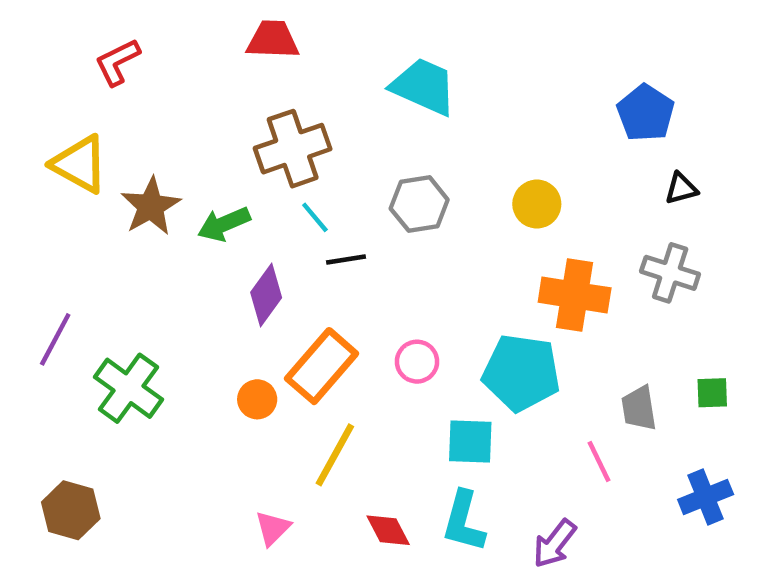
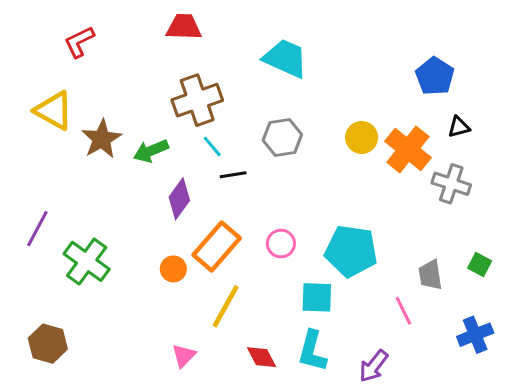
orange cross: (575, 295) -> (408, 149), moved, turned 30
green square: (712, 393) -> (480, 264), turned 30

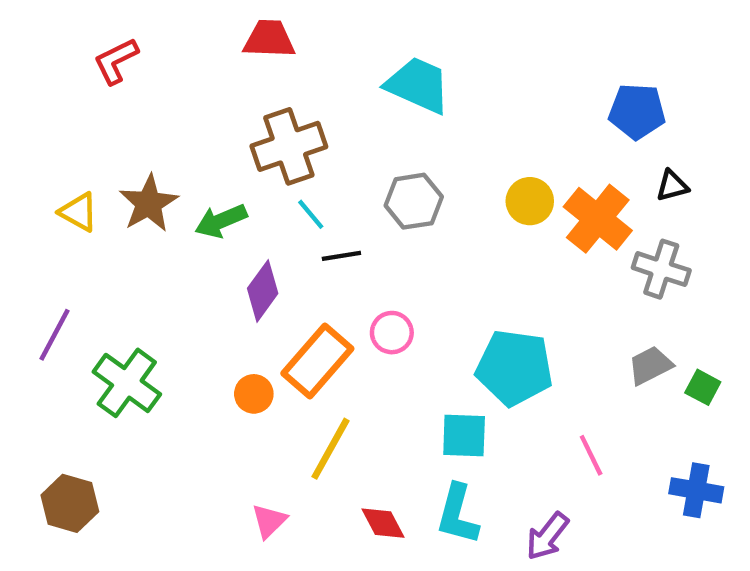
blue pentagon: (435, 76) -> (637, 111), turned -30
yellow triangle: (54, 111) -> (79, 212), moved, size x0.7
pink circle: (281, 244) -> (392, 333), moved
gray trapezoid: (430, 275) -> (650, 365), moved, turned 72
blue cross: (475, 335) -> (696, 490), turned 32

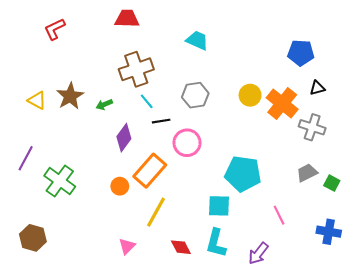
cyan trapezoid: (418, 85) -> (197, 40), size x0.7
green arrow: (221, 221) -> (104, 104), size x0.7
pink circle: (392, 333) -> (187, 143), moved, size x1.4

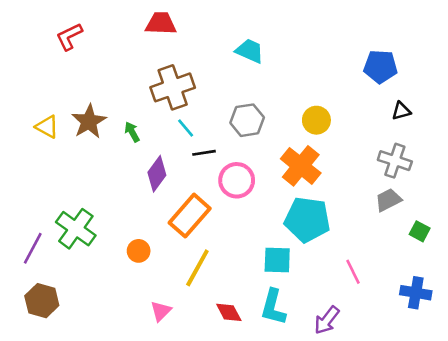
orange cross: (282, 103) -> (301, 166), moved
green arrow: (104, 104) -> (132, 132), turned 84
purple line: (26, 158) -> (33, 248), moved
gray trapezoid: (307, 173) -> (388, 200), moved
orange circle: (120, 186) -> (139, 251), moved

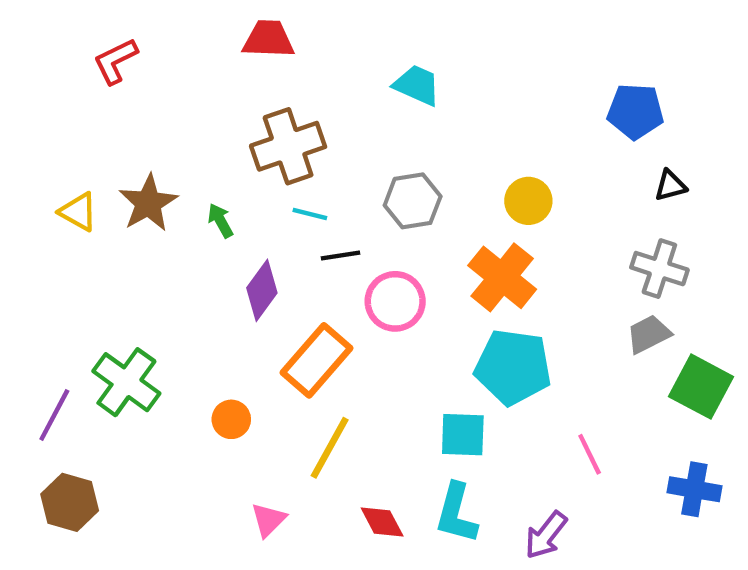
cyan line: (186, 128) -> (310, 214), turned -36
green square: (420, 231) -> (701, 387), size x1.8

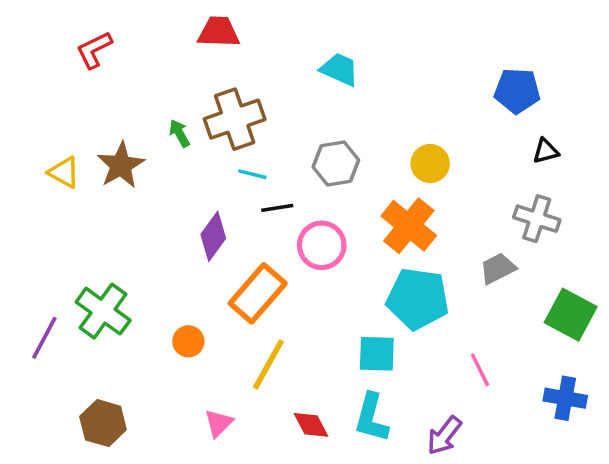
green arrow: (220, 221) -> (179, 133), moved
gray trapezoid: (649, 334) -> (498, 268), moved
brown hexagon: (70, 502) -> (103, 423), moved

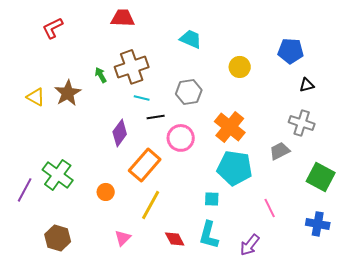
yellow circle: (430, 164) -> (240, 67), moved
cyan square: (377, 354) -> (212, 199), size x0.7

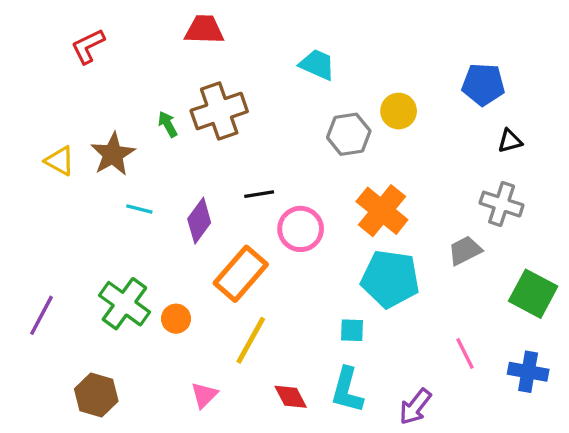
gray hexagon: (189, 92) -> (349, 134), moved
cyan line: (142, 98) -> (139, 209), moved
green cross: (58, 175) -> (124, 304), moved
pink line: (270, 208) -> (465, 354), moved

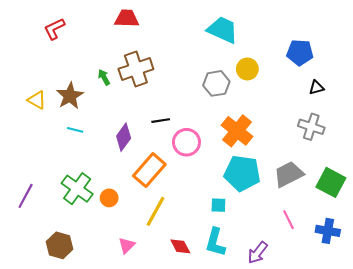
cyan trapezoid: (317, 65) -> (223, 30), moved, size x1.4
cyan line: (139, 209) -> (75, 130), moved
gray trapezoid: (465, 251) -> (289, 174), moved, size x1.4

